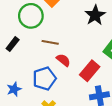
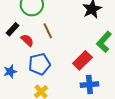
brown line: (50, 42) -> (48, 31), turned 49
red semicircle: (63, 60) -> (27, 40), moved

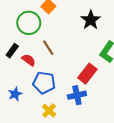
blue pentagon: (39, 64) -> (44, 83), turned 30
blue cross: (89, 85) -> (77, 95), moved

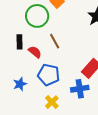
black rectangle: (12, 51) -> (19, 42), turned -40

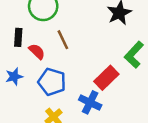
blue star: (20, 84) -> (14, 77), moved
blue cross: (80, 89) -> (90, 102), turned 30

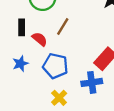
brown line: (63, 40) -> (63, 27), turned 60
blue cross: (90, 102) -> (92, 82), turned -30

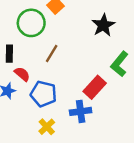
red semicircle: (40, 39) -> (22, 74), moved

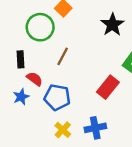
blue cross: (81, 111) -> (95, 128), moved

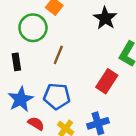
red semicircle: (35, 79) -> (36, 124), moved
blue star: (21, 97) -> (21, 99), size x1.5

